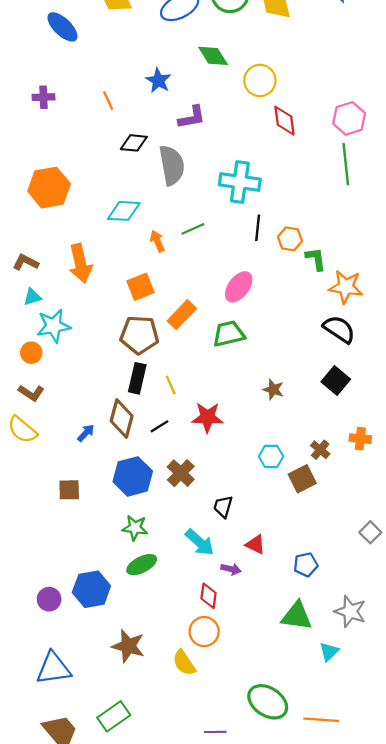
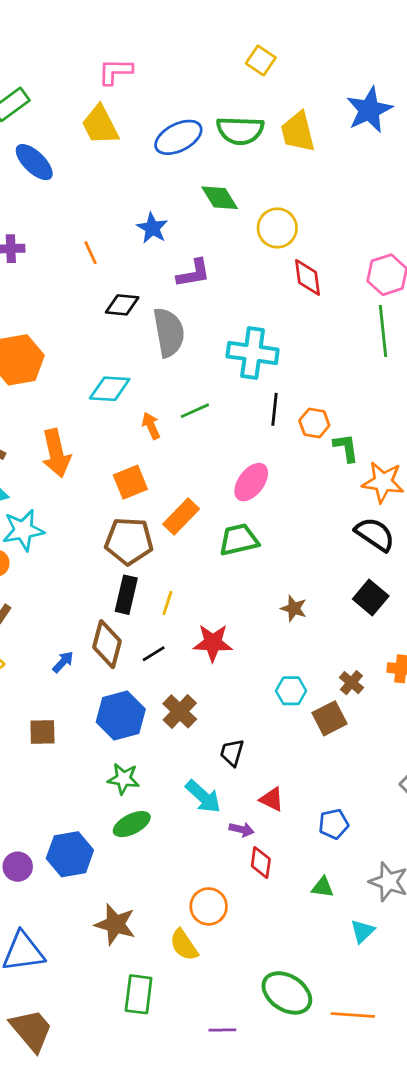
yellow line: (171, 385) -> (167, 603), turned 42
red diamond: (209, 596) -> (261, 862), moved
green triangle: (297, 616) -> (323, 887), size x0.6
green rectangle: (114, 716) -> (139, 994), moved, turned -48

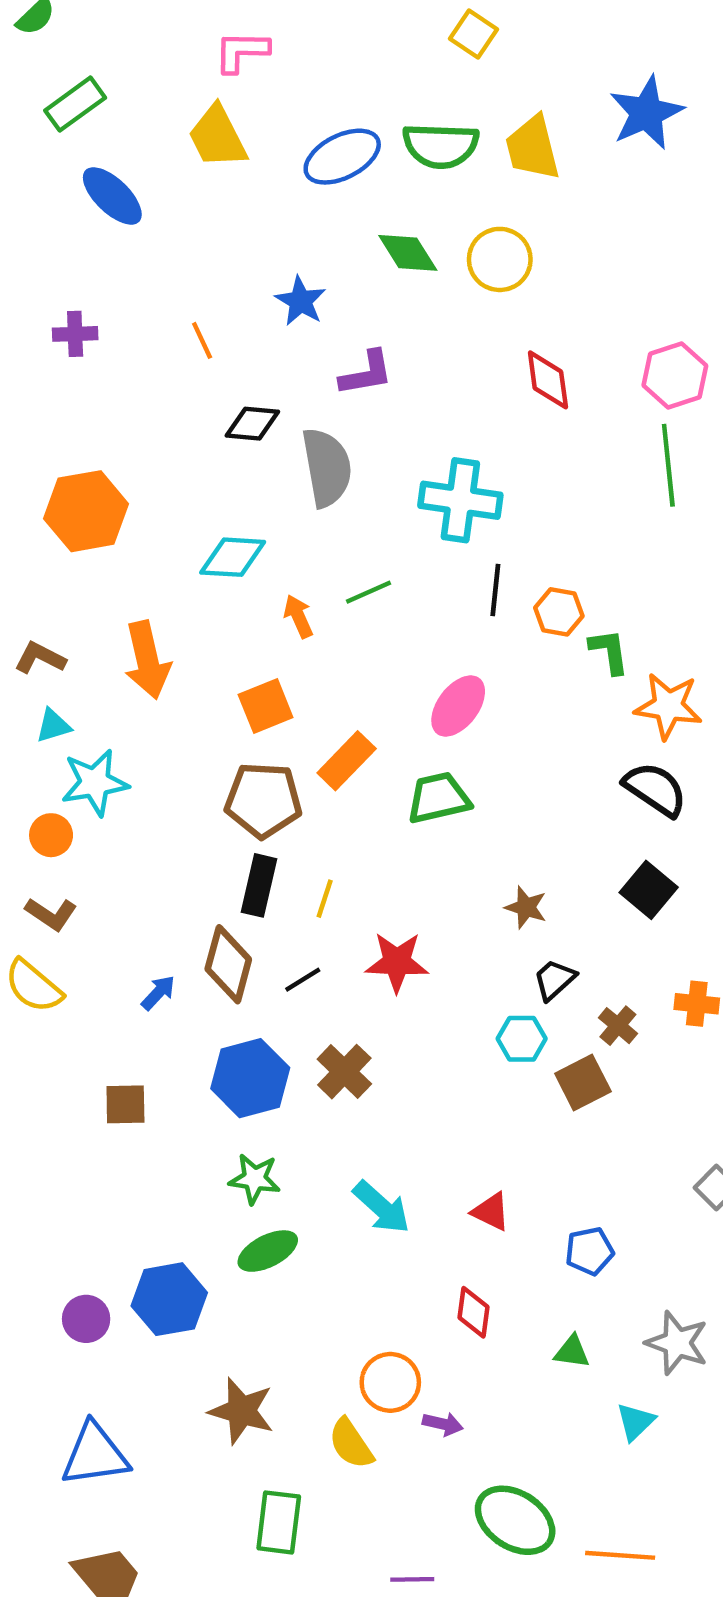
yellow circle: (277, 228) -> (500, 259), moved
black trapezoid: (232, 753) -> (554, 980), moved, turned 32
purple arrow: (242, 830) -> (443, 1424), moved

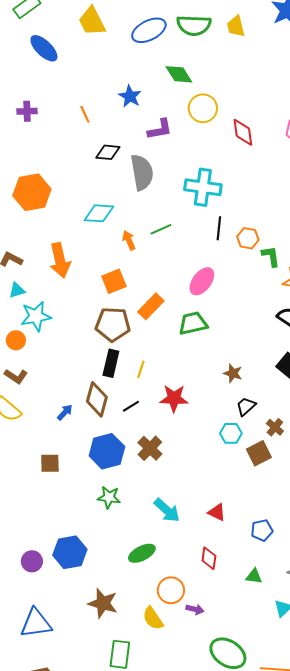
yellow trapezoid: (533, 148) -> (236, 26), size x0.7
yellow circle: (500, 259) -> (203, 108), moved
green ellipse: (268, 1251) -> (142, 553), moved

